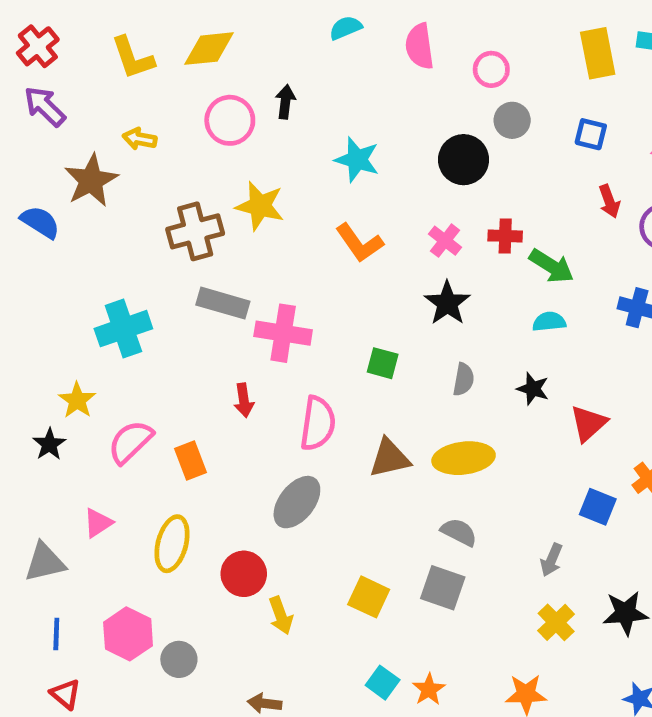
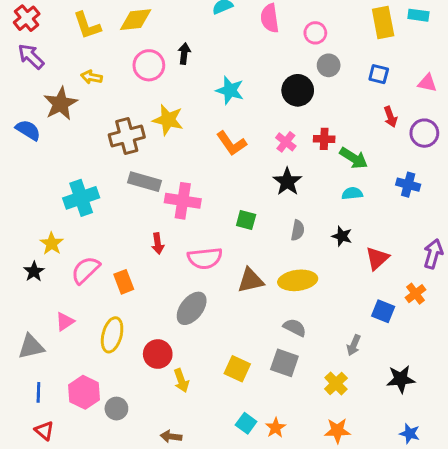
pink semicircle: (318, 423) -> (205, 258), turned 76
yellow cross: (556, 622) -> (336, 383), moved

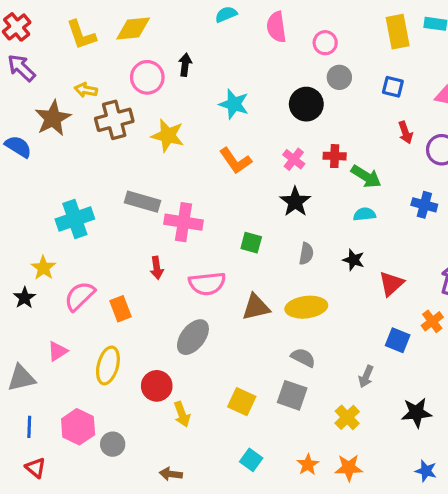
brown cross: (127, 136) -> (114, 120), moved
orange star: (276, 428) -> (308, 465), moved

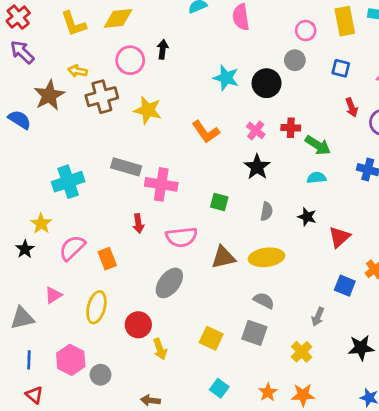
pink circle: (325, 43) -> (306, 31), moved
cyan star: (234, 104) -> (226, 78), moved

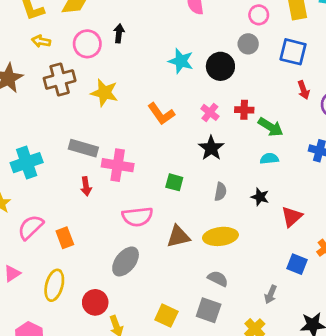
blue square: (341, 68) -> (293, 52), size x1.5
yellow arrow: (78, 71) -> (41, 41), moved
red arrow: (138, 224) -> (86, 186), moved

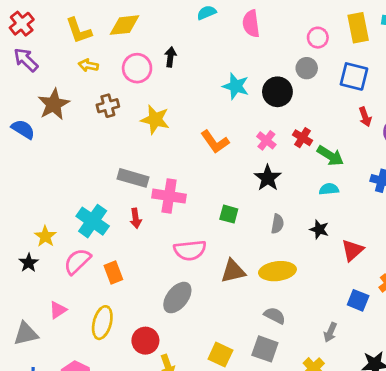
brown cross: (60, 79) -> (108, 106), size x0.7
red cross: (244, 110) -> (302, 138), turned 30
cyan cross: (27, 163) -> (93, 221), moved, turned -36

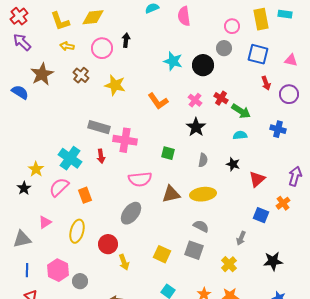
brown cross: (108, 106) -> (81, 75), turned -35

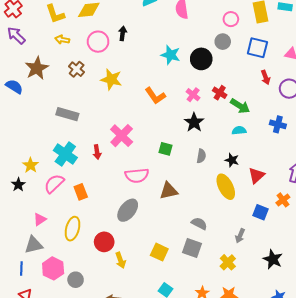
gray rectangle: (99, 127) -> (67, 114), moved
pink cross: (125, 140) -> (122, 136), turned 35
yellow ellipse: (203, 194) -> (226, 187), moved, turned 70
gray triangle: (22, 239) -> (34, 245), moved
black star: (273, 261) -> (273, 259), turned 30

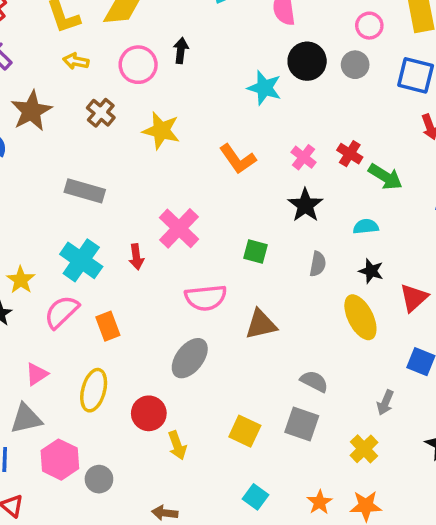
black circle: (201, 59) -> (307, 61), moved
cyan semicircle: (239, 130) -> (366, 227), moved

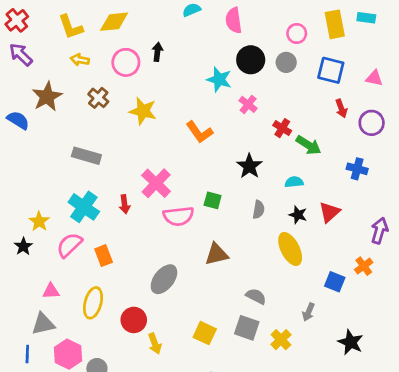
pink cross: (304, 157) -> (248, 104), moved
pink semicircle: (206, 298) -> (178, 216), moved
red triangle: (414, 298) -> (330, 212), moved
pink triangle: (37, 374) -> (51, 291), turned 30
yellow cross: (364, 449) -> (281, 340), moved

